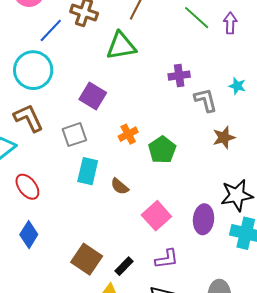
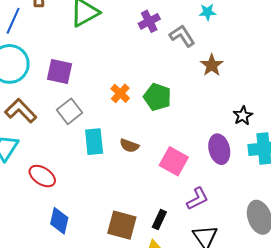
purple square: (93, 96) -> (60, 71), moved
black star: (237, 195) -> (243, 116), size x0.6

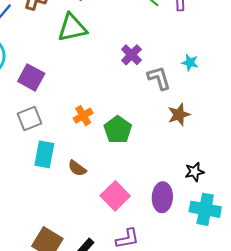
purple cross: (149, 21) -> (131, 55), turned -35

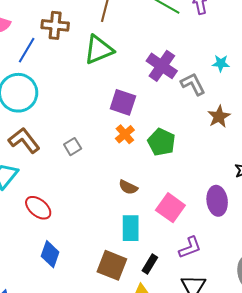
purple cross: (131, 55) -> (162, 66), size x1.4
purple square: (31, 77) -> (123, 102), moved
gray square: (29, 118) -> (73, 147), size x0.7
cyan rectangle: (44, 154) -> (131, 228), moved

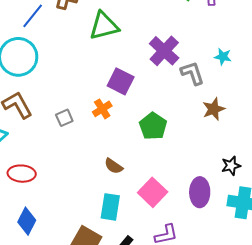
orange cross: (125, 134) -> (102, 109), moved
red ellipse: (38, 208) -> (22, 174), turned -44

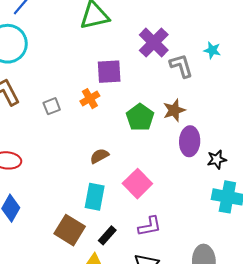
purple square: (121, 81) -> (109, 72), turned -32
brown star: (214, 109) -> (174, 110), moved
brown semicircle: (114, 166) -> (99, 156), turned 114
purple ellipse: (200, 192) -> (190, 141), moved

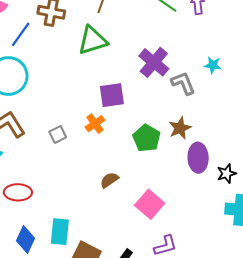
cyan rectangle: (95, 197) -> (60, 232), moved

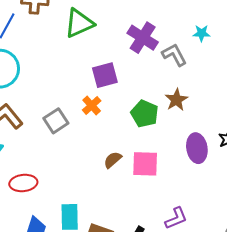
gray square: (58, 134) -> (56, 121), size x1.4
purple ellipse: (198, 158) -> (197, 148), moved
pink square: (150, 204) -> (145, 164), moved, turned -32

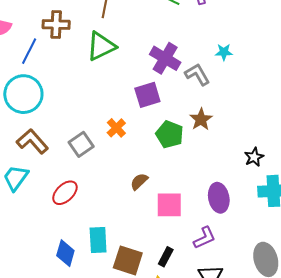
purple square: (105, 75) -> (147, 95), moved
purple ellipse: (197, 148) -> (219, 198), moved
pink square: (145, 164) -> (169, 205), moved
red ellipse: (23, 183) -> (65, 193), moved, turned -36

